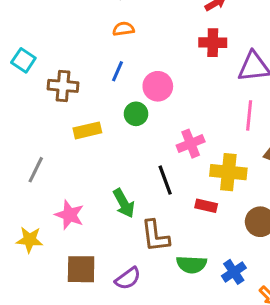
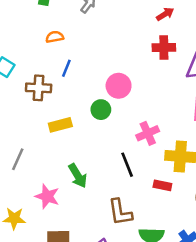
orange semicircle: (123, 29) -> (55, 37), moved
blue line: (118, 71) -> (66, 68), moved
green arrow: (124, 203) -> (78, 176), moved

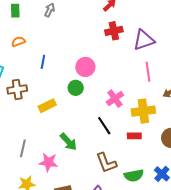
orange semicircle: (55, 37) -> (18, 42), moved
brown cross: (39, 88) -> (17, 89), moved
gray line: (18, 159) -> (23, 148), moved

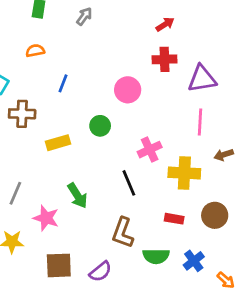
pink circle: (85, 67) -> (128, 90), moved
red rectangle: (134, 136) -> (174, 219), moved
brown L-shape: (106, 163) -> (123, 233), turned 30

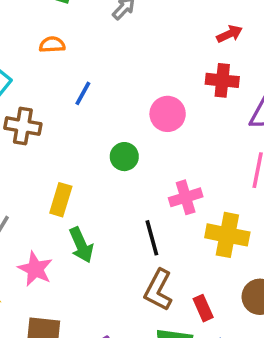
yellow rectangle: (58, 143) -> (61, 200), moved, turned -65
red rectangle: (174, 219) -> (203, 308), moved, turned 48
brown L-shape: (123, 233) -> (158, 290), moved

